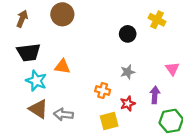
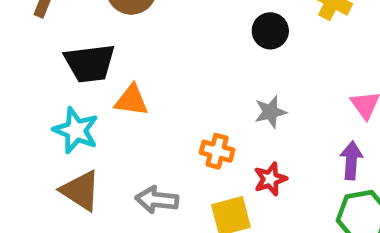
black trapezoid: (29, 52) -> (90, 63), moved
purple arrow: (155, 95) -> (351, 160), moved
gray arrow: (63, 114) -> (157, 200), moved

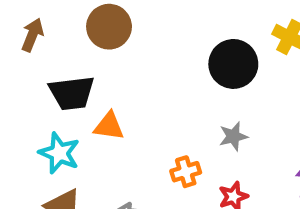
black circle: (270, 31) -> (233, 64), size x1.5
orange cross: (217, 151) -> (186, 172), turned -32

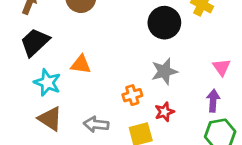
black trapezoid: (72, 93) -> (35, 42), moved, turned 144
gray star: (233, 136) -> (164, 71), size x1.4

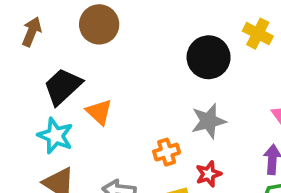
black trapezoid: (35, 42) -> (63, 86), moved
orange triangle: (81, 64) -> (99, 112), turned 35

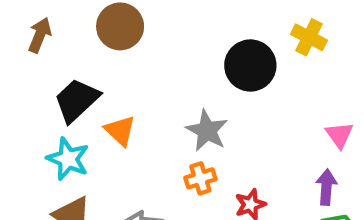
gray star: (209, 121) -> (207, 131), moved, turned -30

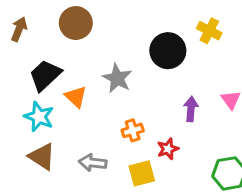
gray star: (207, 131) -> (117, 78), moved
purple arrow: (326, 187) -> (191, 109), moved

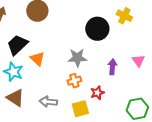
gray star: (117, 78) -> (77, 58), moved, turned -30

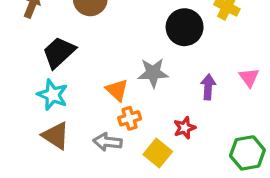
orange triangle: (37, 59) -> (117, 90), moved
orange cross: (74, 81) -> (130, 118), moved
yellow square: (80, 109) -> (158, 153), turned -36

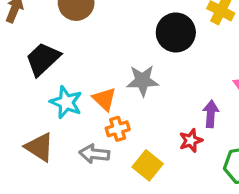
purple arrow: (208, 87) -> (211, 114), moved
cyan star: (53, 95) -> (66, 102), moved
red star: (185, 128) -> (191, 141), moved

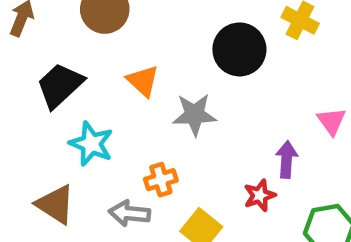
orange triangle: (104, 99) -> (143, 81), moved

